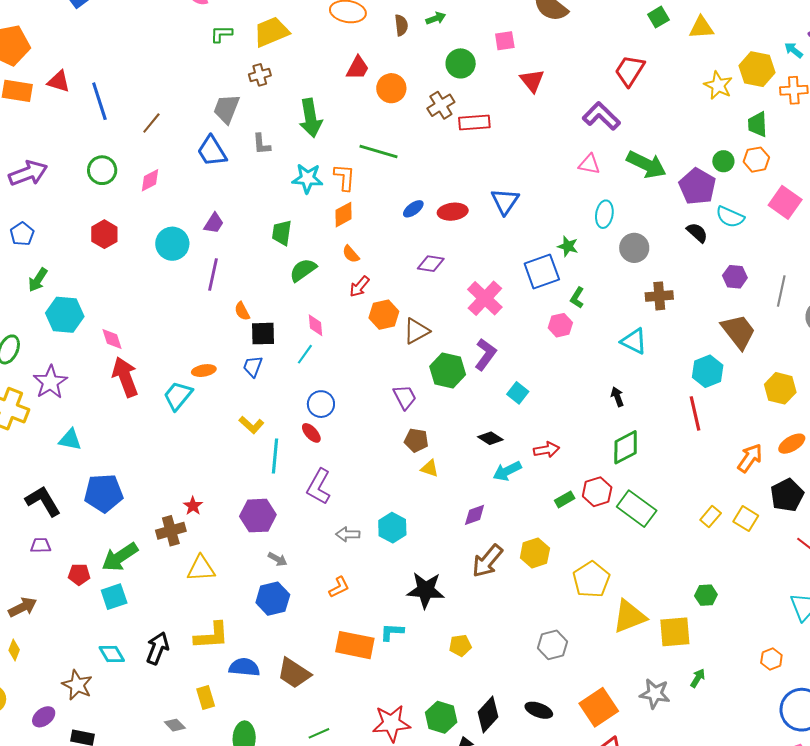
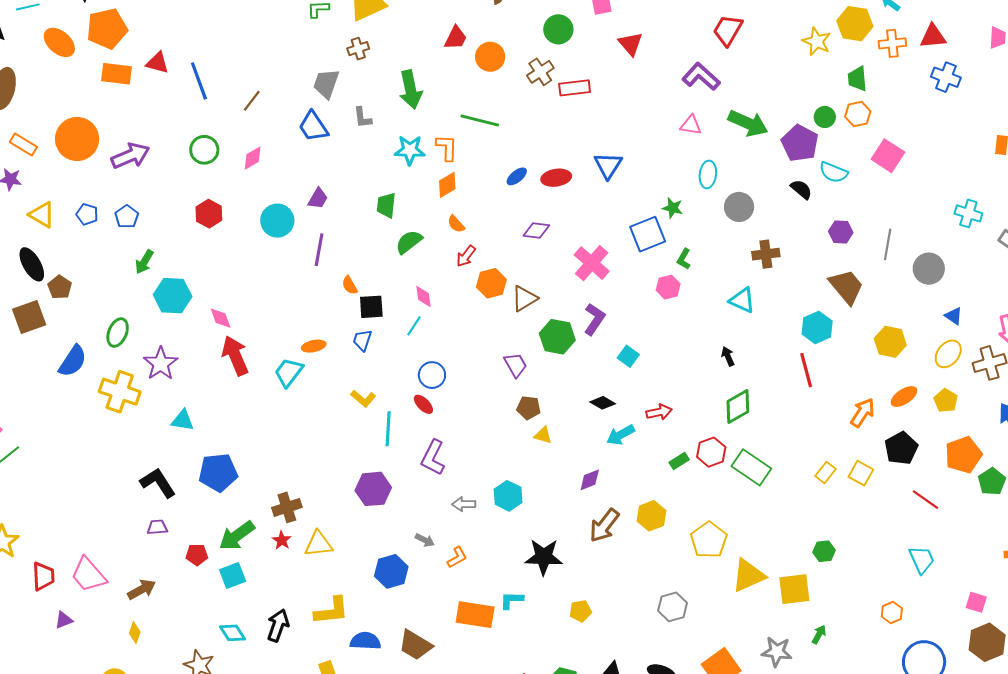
red star: (193, 506) -> (282, 540), moved
gray arrow: (278, 559) -> (425, 540), moved

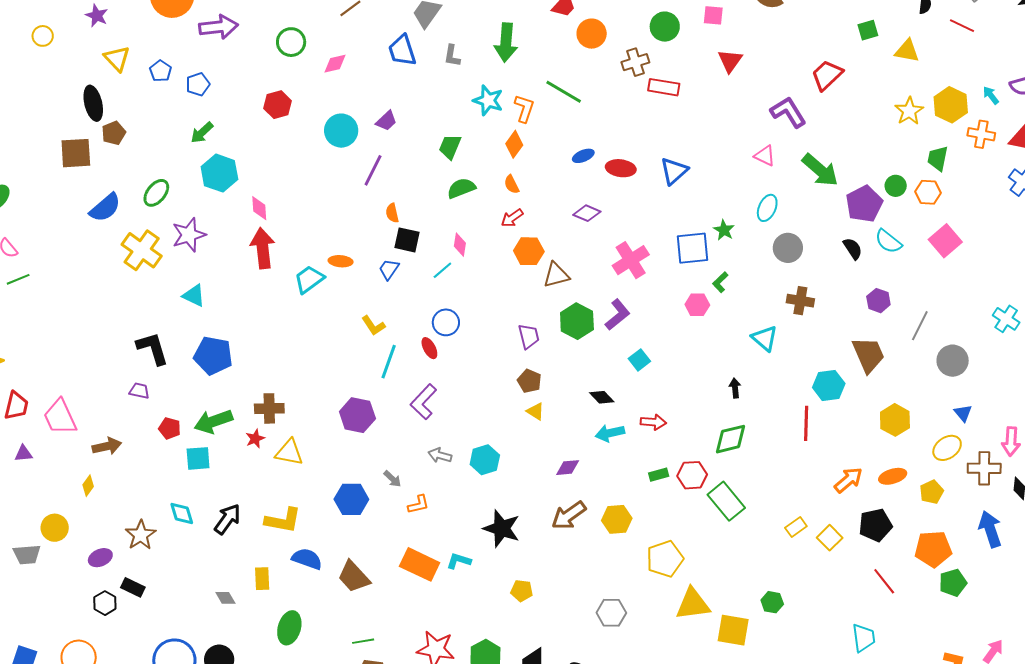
orange diamond: (447, 185) -> (514, 144), turned -40

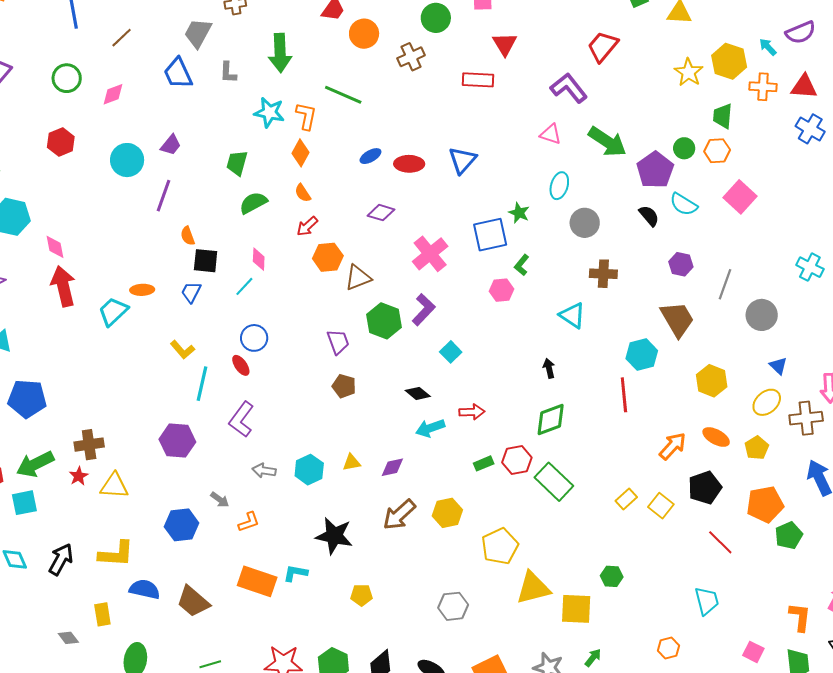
red rectangle: (664, 87) -> (478, 80), moved
yellow triangle: (535, 411) -> (352, 463), moved, turned -36
orange ellipse: (893, 476) -> (716, 437), turned 52

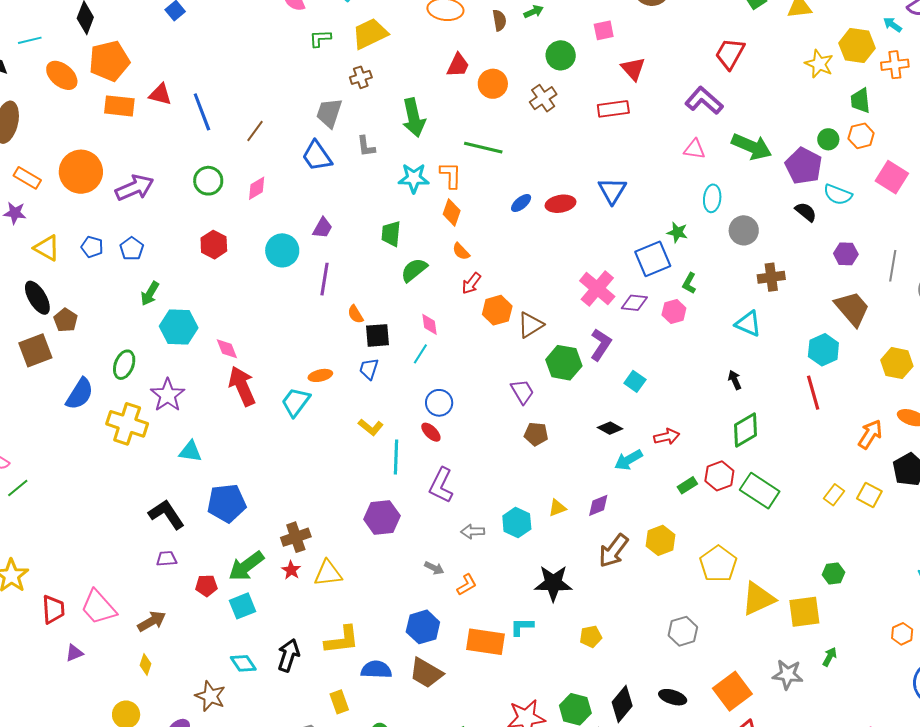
purple diamond: (381, 213) -> (634, 303), moved
blue hexagon: (182, 525) -> (423, 627), moved

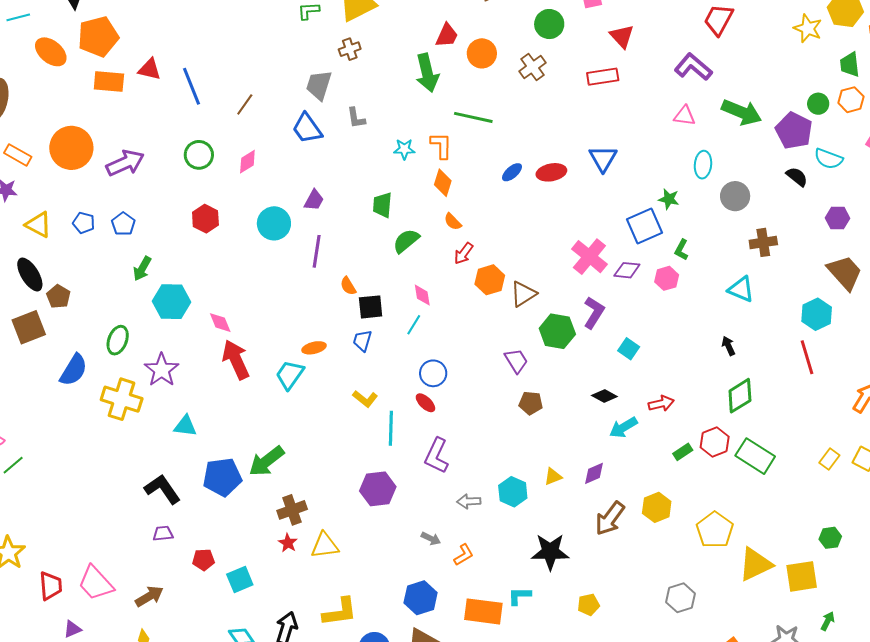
green arrow: (414, 118) -> (427, 73), moved
cyan star: (414, 178) -> (404, 149), size x0.7
green arrow: (246, 566) -> (266, 461), moved

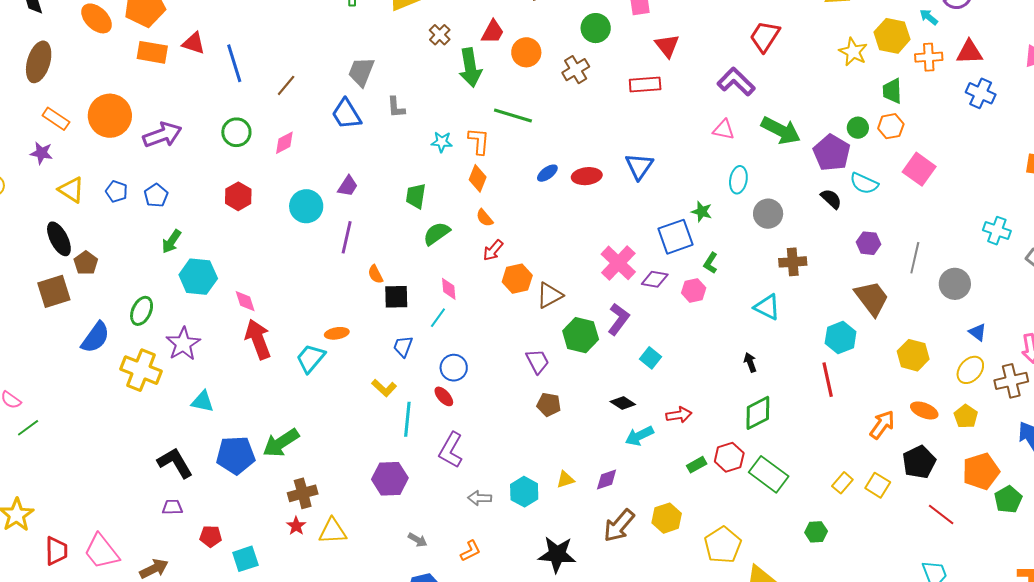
brown cross: (350, 49) -> (440, 35), moved, turned -30
blue trapezoid: (362, 340) -> (403, 346), moved
gray arrow: (431, 538) -> (418, 540), moved
green hexagon: (830, 538) -> (816, 532), moved

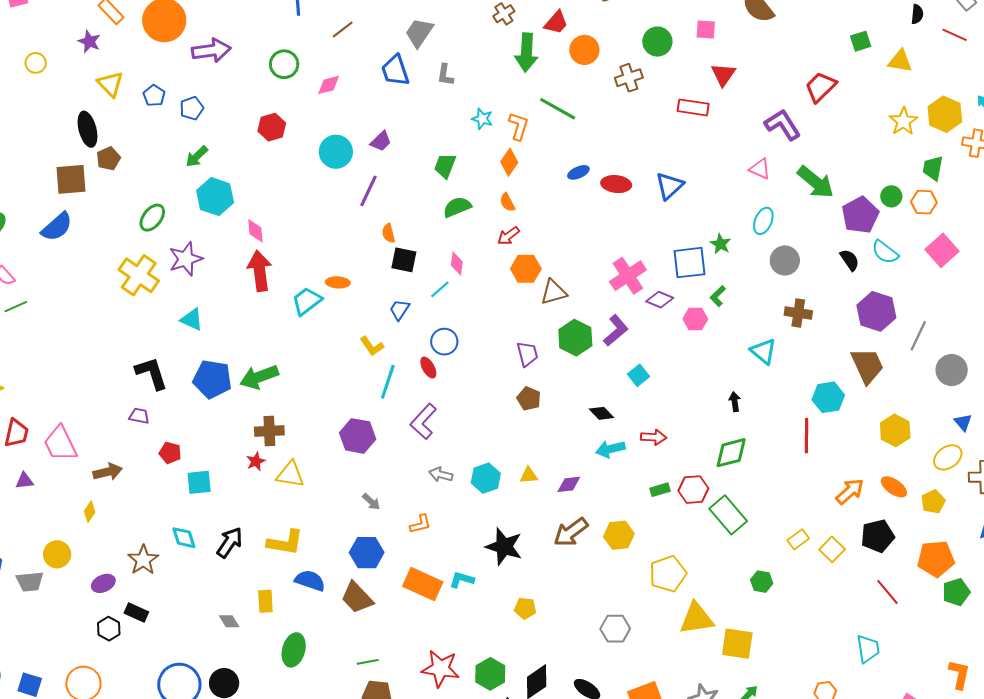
purple hexagon: (869, 243) -> (876, 311), size x1.6
blue semicircle: (95, 337) -> (57, 227), moved

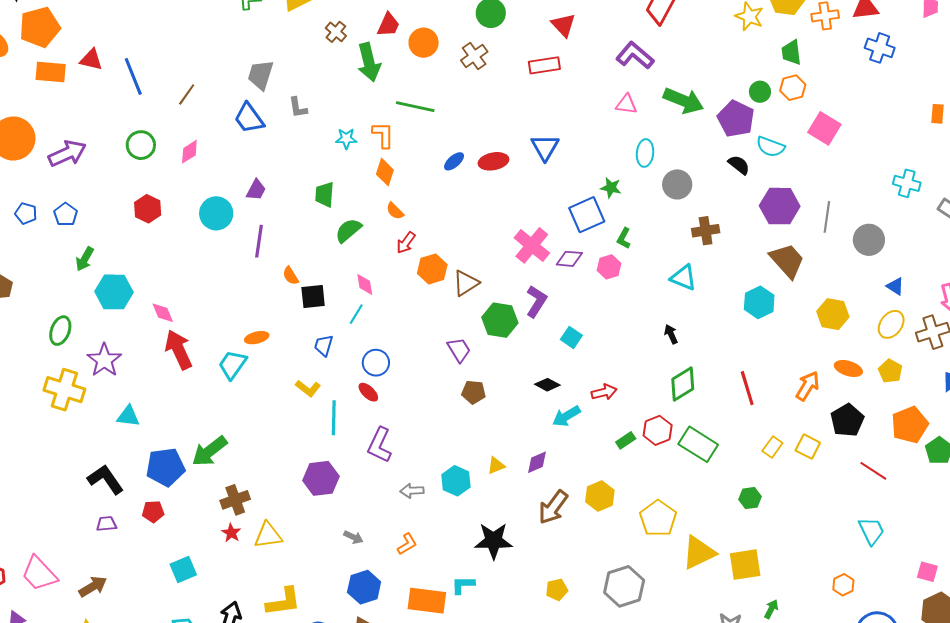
red line: (806, 436) -> (747, 388), moved
red pentagon: (170, 453) -> (153, 512), moved
yellow pentagon: (525, 608) -> (557, 590), moved
gray hexagon: (615, 629) -> (624, 586), size x1.4

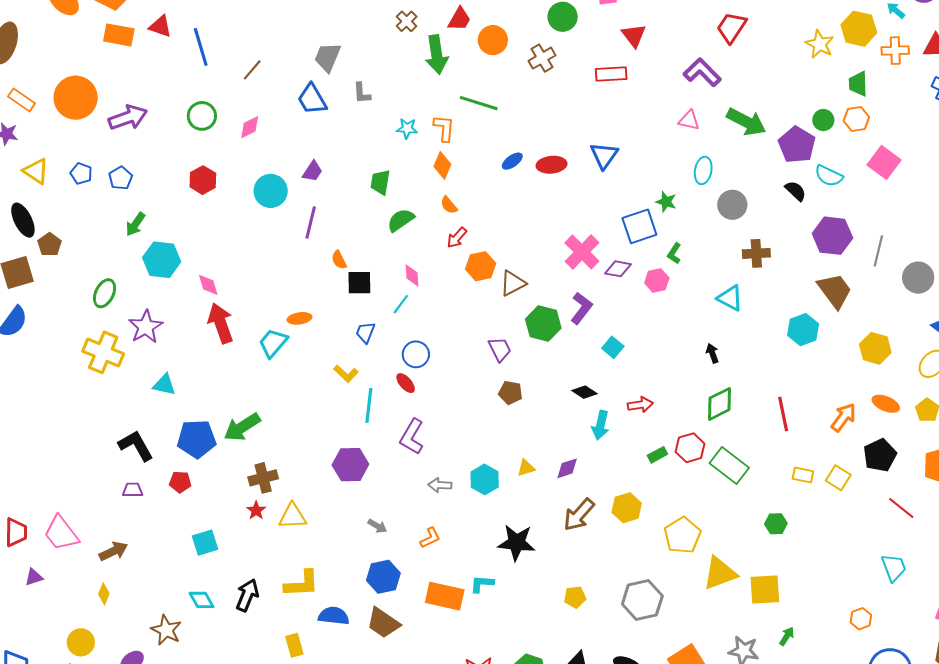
cyan arrow: (566, 416) -> (601, 425), turned -52
yellow rectangle: (772, 447) -> (803, 475), turned 60

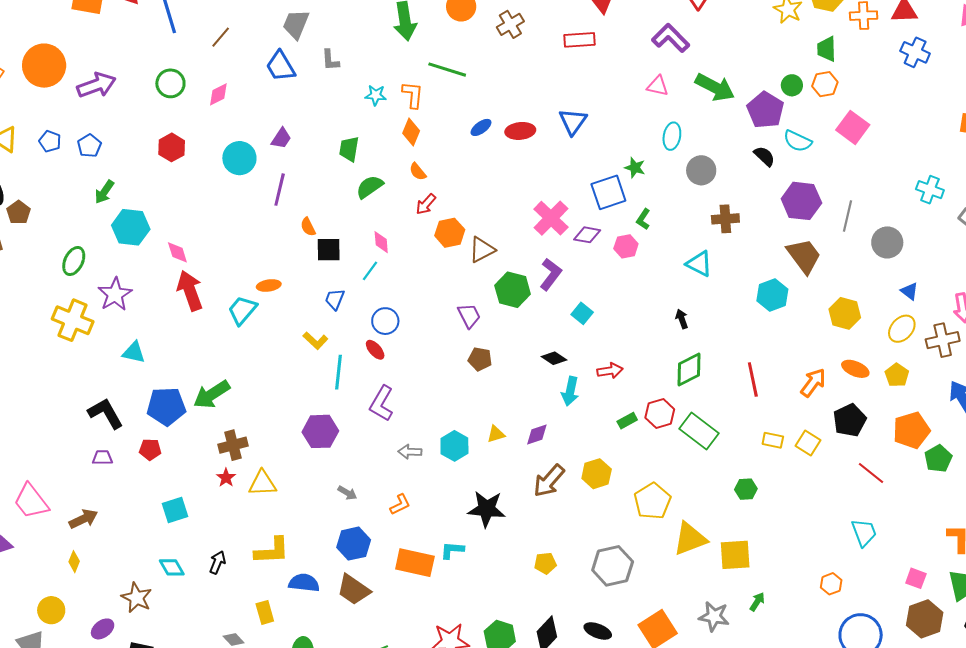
black arrow: (247, 595) -> (217, 562), size x0.7

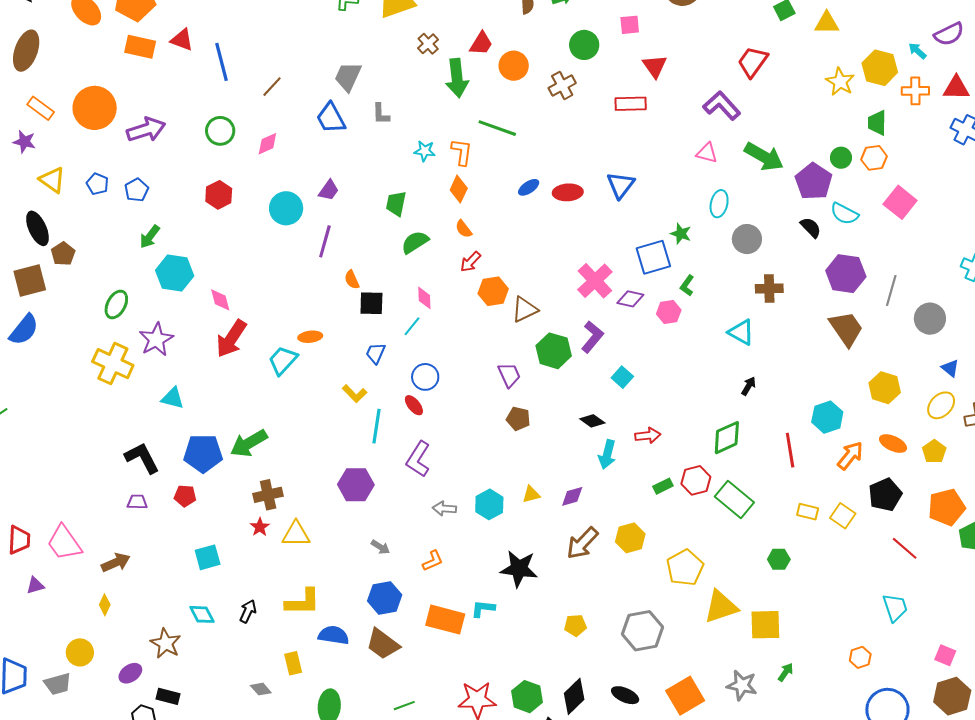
red arrow: (190, 291) -> (231, 339), turned -129
cyan hexagon: (772, 295) -> (827, 417), moved
black arrow: (682, 319) -> (749, 386), moved, turned 48

